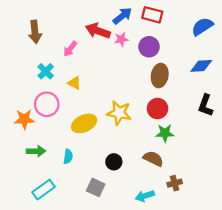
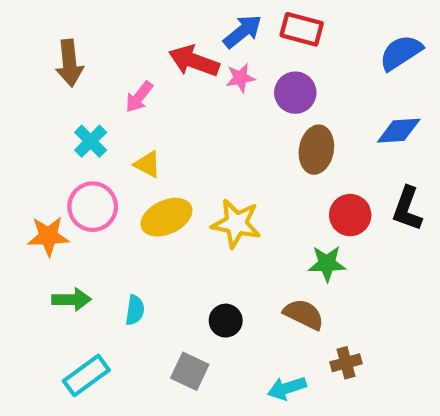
red circle: (158, 109) -> (350, 215), moved
yellow ellipse: (84, 123) -> (167, 217), moved

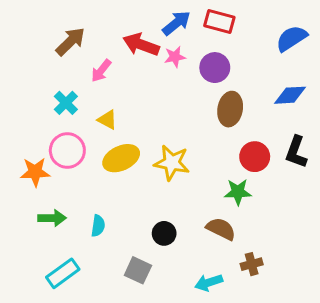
brown arrow: (69, 63) -> (70, 41), moved, turned -128

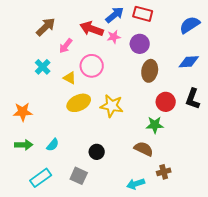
pink circle: (67, 150) -> (92, 66), moved
green arrow: (52, 218) -> (24, 145), moved
cyan semicircle: (98, 226) -> (53, 145), moved, turned 32
black circle: (164, 233) -> (97, 152), moved
gray square: (138, 270) -> (79, 176), moved

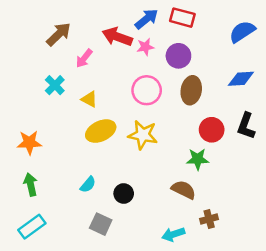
pink circle: (92, 66) -> (147, 90), moved
green arrow: (24, 145) -> (31, 185), turned -102
cyan semicircle: (53, 145) -> (88, 185), moved
cyan rectangle: (41, 178) -> (32, 227), moved

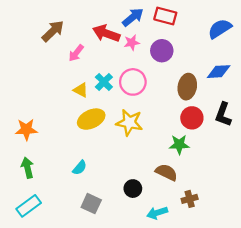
cyan cross: (55, 85) -> (104, 82), moved
brown ellipse: (191, 90) -> (187, 87), moved
black circle: (124, 193) -> (133, 189), moved

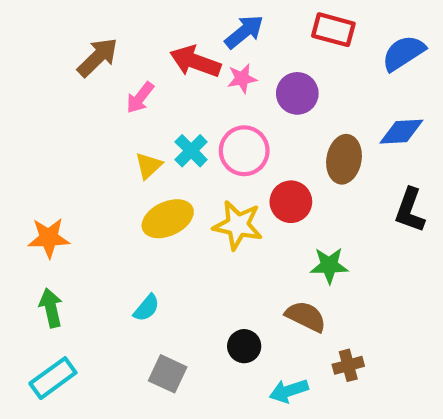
red rectangle: (165, 16) -> (333, 30), moved
yellow triangle: (81, 90) -> (149, 166), turned 49
red circle: (192, 118) -> (291, 202), moved

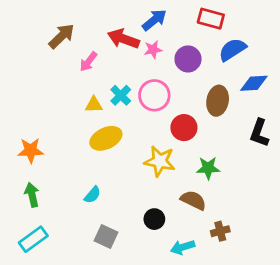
blue semicircle: (403, 53) -> (232, 50), moved
yellow triangle: (149, 166) -> (94, 105), turned 42
yellow star: (238, 225) -> (160, 161), moved

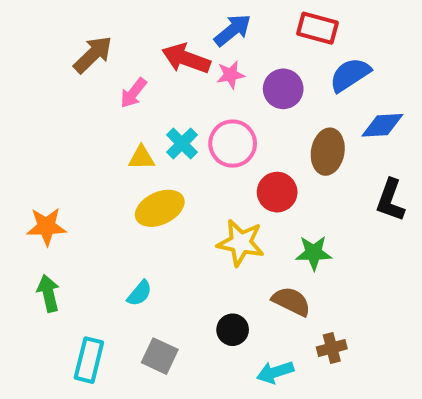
cyan rectangle: (33, 239) -> (89, 360), moved, turned -40

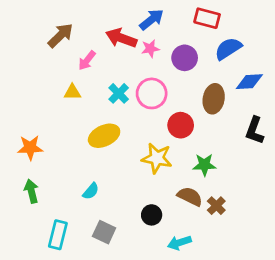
yellow triangle: (142, 158) -> (72, 92), moved
brown cross: (332, 348) -> (216, 206), moved, turned -30

